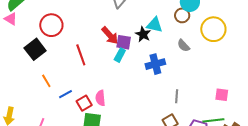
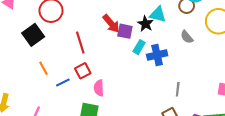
cyan rectangle: (120, 55) -> (139, 47), moved
red square: (84, 103) -> (83, 71), moved

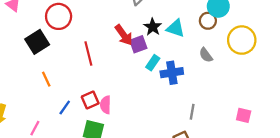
black star: (145, 24) -> (153, 27), moved
purple square: (125, 31) -> (138, 44), turned -35
red square: (83, 71) -> (90, 100), moved
blue line: (63, 82) -> (65, 107), moved, turned -32

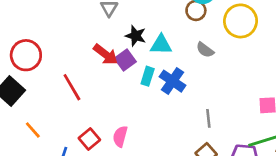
cyan triangle: (176, 28) -> (161, 45), moved
blue cross: (172, 73) -> (173, 81), turned -30
pink semicircle: (106, 105) -> (120, 136), moved, turned 30

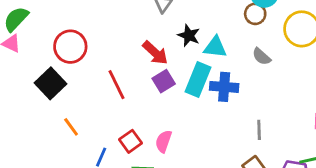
purple square: (125, 60) -> (164, 81), moved
cyan rectangle: (148, 76) -> (198, 80), size x1.6
blue cross: (173, 81) -> (224, 87), turned -35

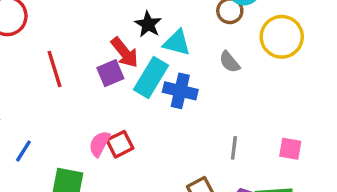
red arrow: (155, 53) -> (125, 52), moved
gray line: (259, 130) -> (234, 148), moved
red square: (131, 141) -> (120, 144), moved

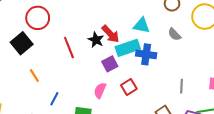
black star: (148, 24) -> (96, 40), moved
purple square: (110, 73) -> (110, 64), moved
cyan rectangle: (151, 77) -> (128, 48), turned 45
red square: (120, 144) -> (129, 87), moved

